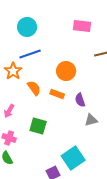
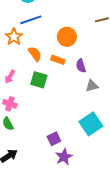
green square: (38, 126) -> (39, 80), moved
cyan square: (73, 158) -> (91, 124), moved

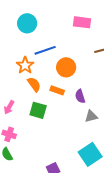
blue line: (31, 20) -> (45, 50), moved
orange star: (14, 37) -> (25, 65), moved

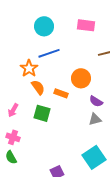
cyan circle: (27, 23) -> (44, 26), moved
orange circle: (66, 67) -> (81, 78), moved
purple semicircle: (80, 96) -> (96, 101), moved, turned -40

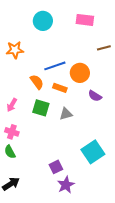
blue line: (49, 53) -> (55, 66), moved
orange star: (29, 68) -> (15, 50), moved, turned 30
gray triangle: (95, 119) -> (66, 114), moved

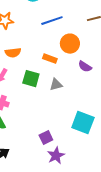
blue line: (55, 66) -> (52, 21), moved
orange semicircle: (37, 82) -> (13, 53), moved, turned 119
cyan square: (93, 152) -> (83, 123), turned -35

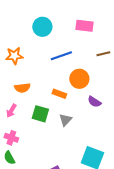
gray triangle: (56, 85) -> (65, 120), turned -32

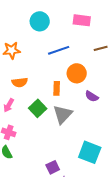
orange rectangle: (59, 94) -> (57, 88), turned 72
green square: (40, 114) -> (38, 108), turned 30
gray triangle: (65, 120) -> (63, 114), size x1.5

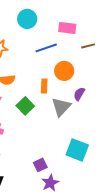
pink rectangle: (82, 20) -> (67, 28), moved
purple semicircle: (92, 96) -> (79, 94), turned 88
gray triangle: (63, 114) -> (61, 107), moved

